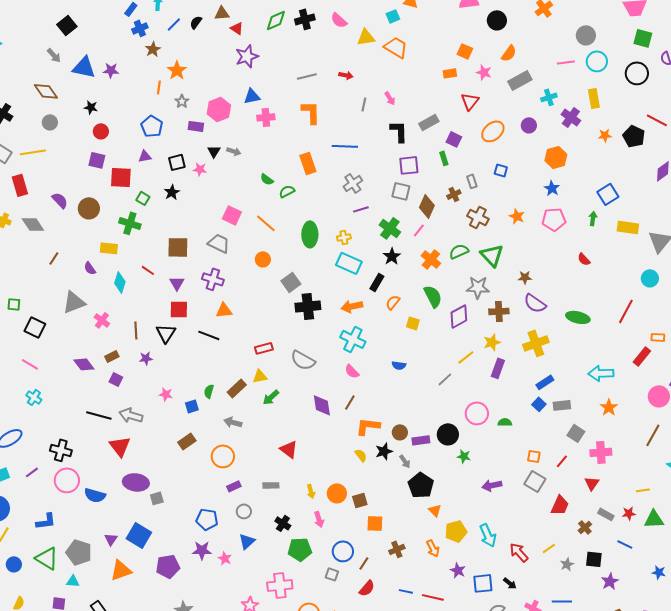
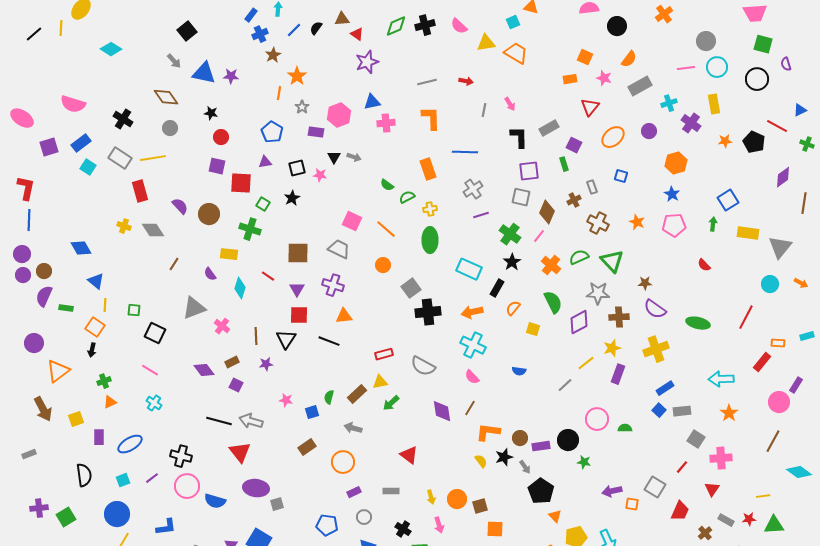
yellow cross: (344, 237) -> (430, 209), moved
orange square: (534, 456) -> (632, 504), moved

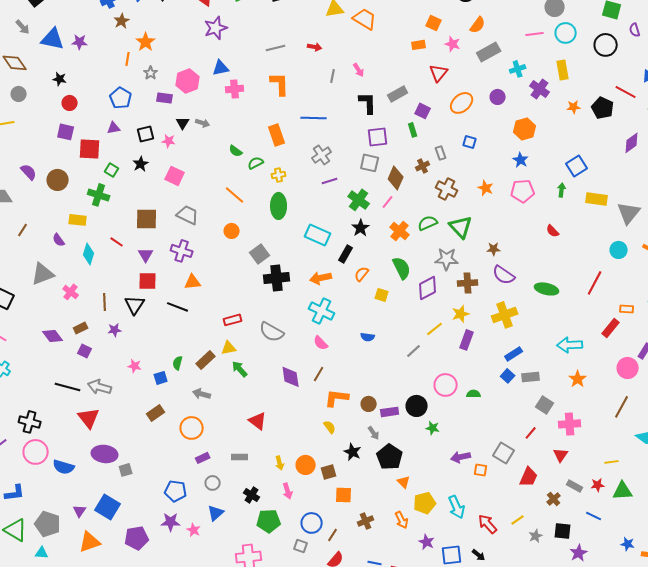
pink square: (352, 221) -> (175, 176), moved
green arrow: (391, 403) -> (240, 369), turned 90
black star: (504, 457) -> (353, 452), moved, turned -30

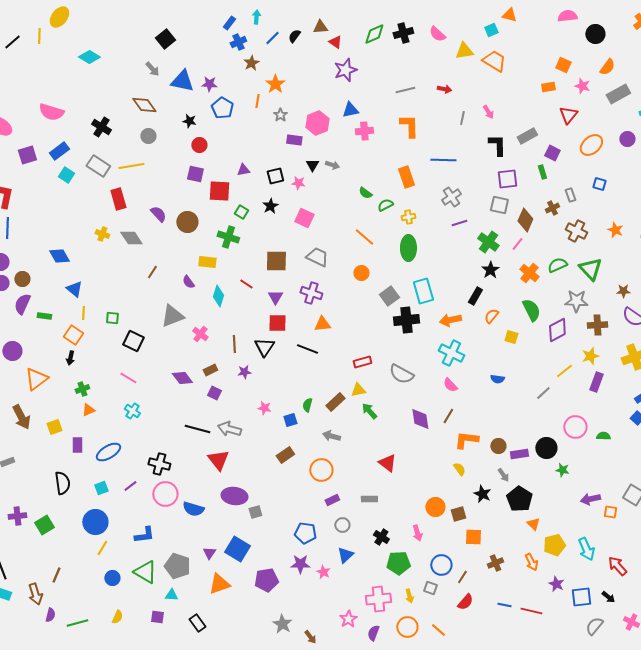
blue pentagon: (121, 98) -> (222, 108), moved
cyan rectangle: (318, 235) -> (423, 291), moved, turned 50
yellow arrow: (280, 463) -> (409, 596), moved

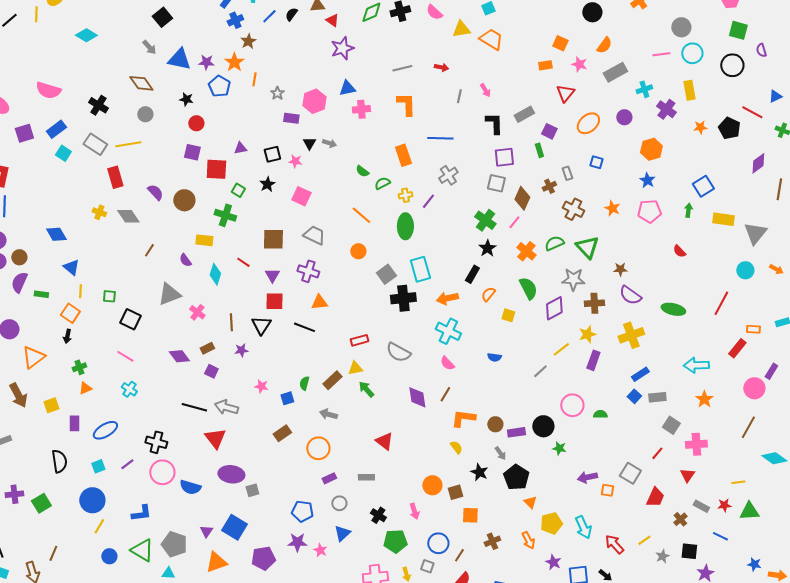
orange star: (275, 84) -> (234, 62), moved
purple line: (459, 223) -> (428, 201), moved, turned -35

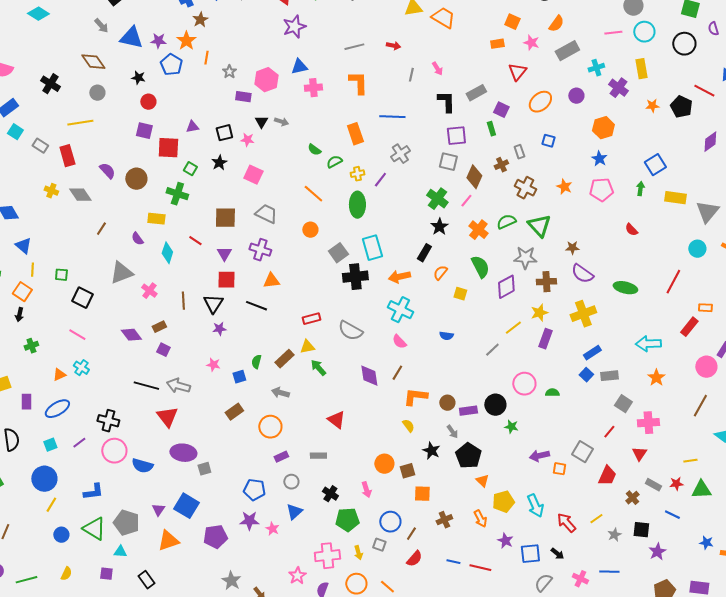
gray rectangle: (95, 144) -> (40, 146), moved, size x0.7
purple star: (241, 350) -> (219, 329), moved
orange triangle: (85, 388) -> (59, 375), moved

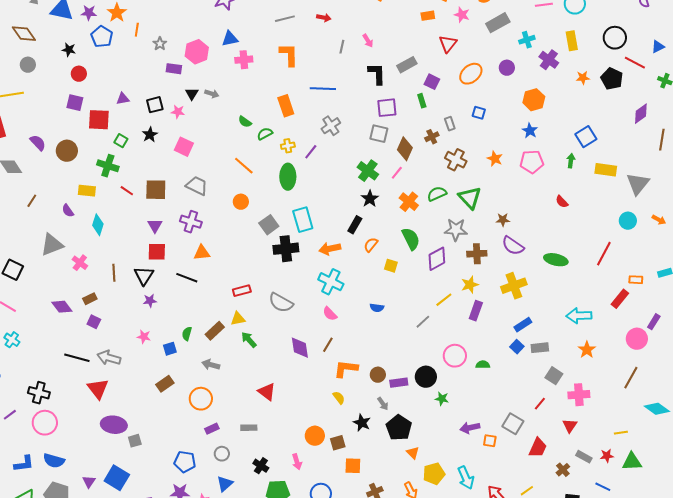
black circle: (684, 44) -> (615, 38), moved
red line: (195, 241) -> (127, 191), moved
blue semicircle: (142, 466) -> (54, 461), moved

